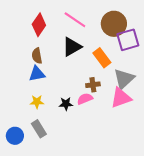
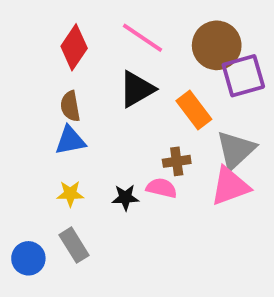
pink semicircle: (85, 99) -> (162, 188), turned 35

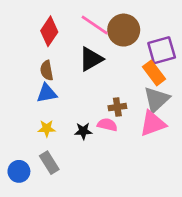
brown circle: (217, 45) -> (124, 30), moved
orange rectangle: (194, 110) -> (154, 73), moved

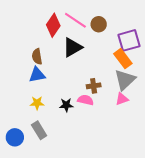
brown circle: (124, 30) -> (99, 24), size x0.6
red diamond: (49, 31) -> (53, 25), moved
pink triangle: (153, 123) -> (122, 99), size x0.6

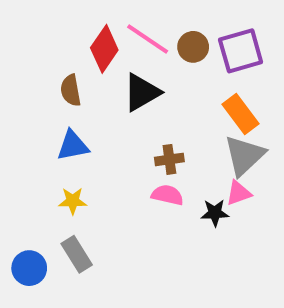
purple square: (129, 40) -> (241, 51), moved
brown semicircle: (37, 57) -> (71, 90), moved
brown cross: (94, 86) -> (169, 159), moved
black star: (66, 105) -> (215, 213), moved

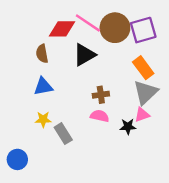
brown circle: (193, 47) -> (115, 28), size x1.6
red diamond: (104, 49) -> (62, 29), turned 56
gray rectangle: (77, 254) -> (63, 134), moved

